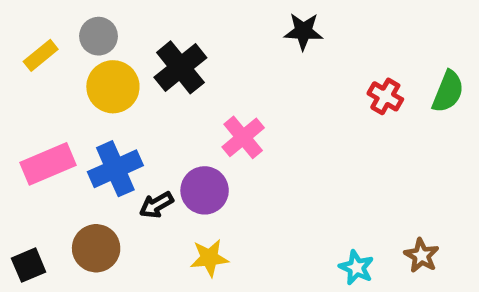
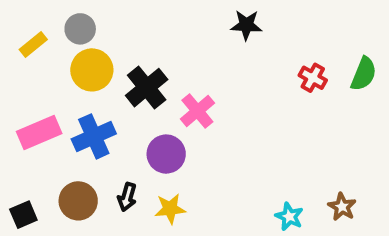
black cross: (180, 67) -> (147, 88), moved
black arrow: (156, 205) -> (127, 197), moved, turned -44

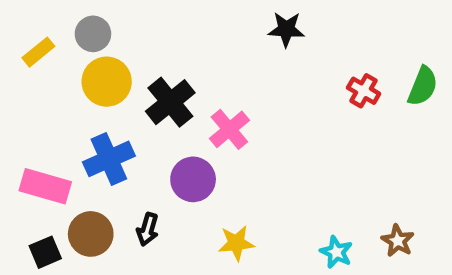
pink rectangle: (39, 133) -> (45, 186), moved, turned 39
yellow star: (170, 209) -> (236, 243), moved
black square: (23, 215) -> (45, 252), moved

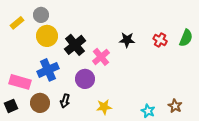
black star: (286, 29) -> (127, 40), moved
black square: (45, 252) -> (11, 106), moved

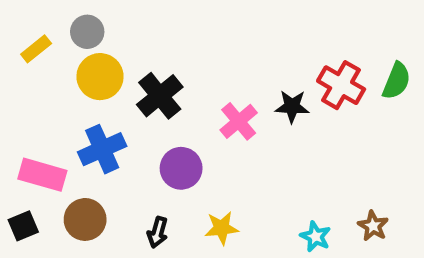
black star: (127, 40) -> (292, 106), moved
red cross: (160, 40) -> (341, 85), size x1.5
pink cross: (101, 57) -> (239, 121), moved
black arrow: (65, 101) -> (158, 232), moved

